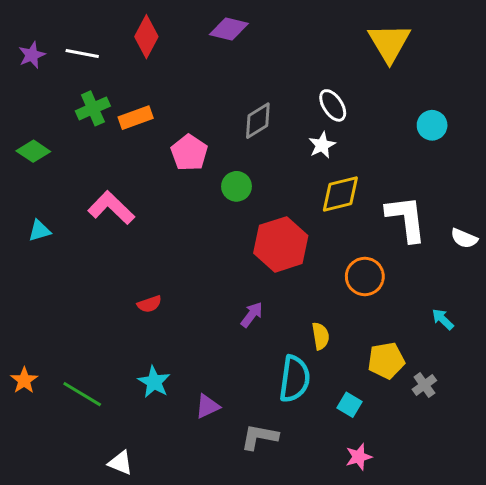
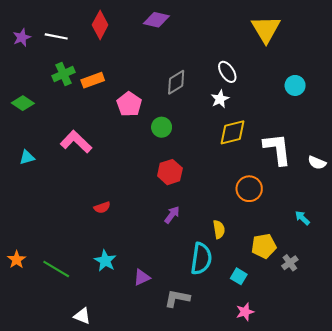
red hexagon: (281, 244) -> (170, 172), moved, size x0.7

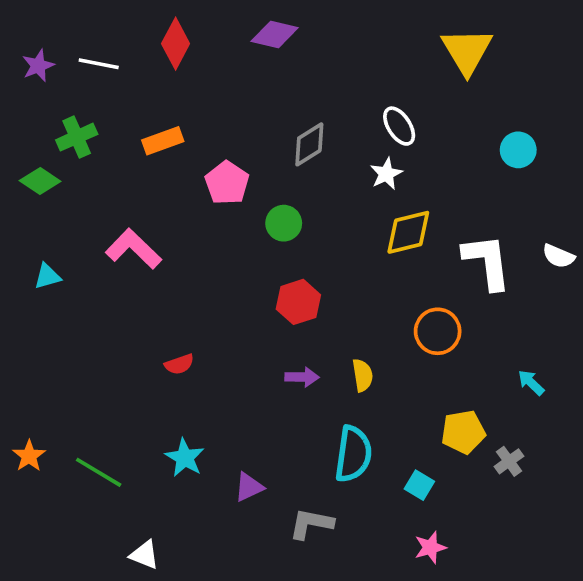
green cross: (64, 74) -> (77, 137), moved
white semicircle: (317, 163) -> (559, 256), moved
purple arrow: (172, 215) -> (302, 377), turned 54
yellow semicircle: (219, 229) -> (362, 375), moved

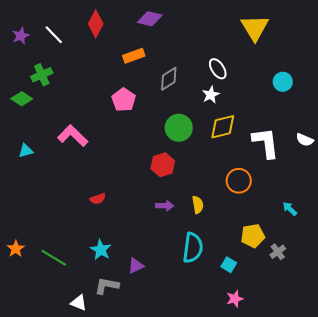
white line: (99, 64) -> (54, 35), turned 35
orange rectangle: (163, 141) -> (134, 56), moved
green circle: (284, 223) -> (179, 128), moved, size x1.4
gray L-shape: (311, 524) -> (107, 286), moved

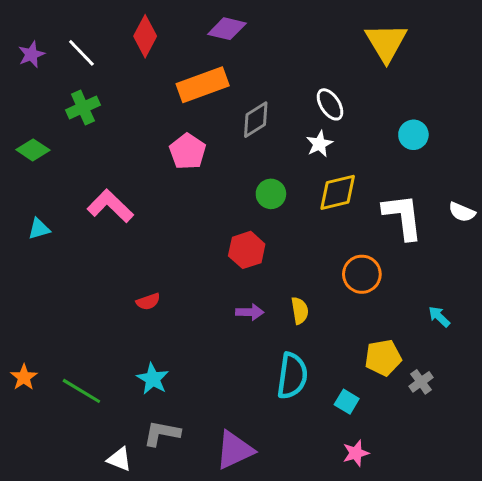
orange rectangle: (134, 56) -> (203, 85), size x1.5
green cross: (42, 75) -> (83, 107), moved
cyan circle: (283, 82) -> (413, 135), moved
green circle: (179, 128) -> (271, 194), size x0.7
purple triangle: (136, 266) -> (235, 450), moved, size x1.6

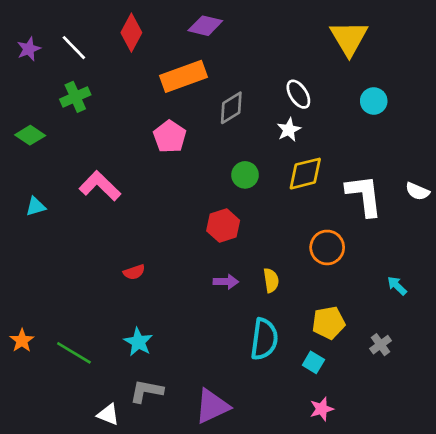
cyan circle: (413, 135) -> (374, 101), moved
yellow pentagon: (383, 358) -> (329, 323), moved

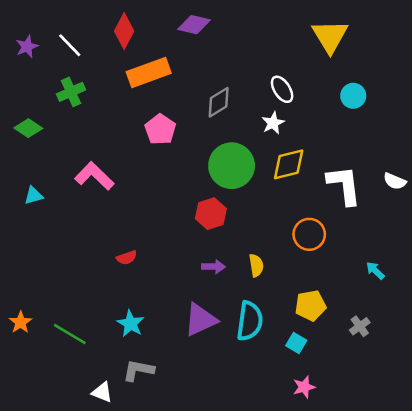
orange rectangle: (183, 76) -> (149, 72), moved
green circle: (245, 175) -> (232, 166), size x1.8
purple triangle: (212, 406) -> (200, 320), moved

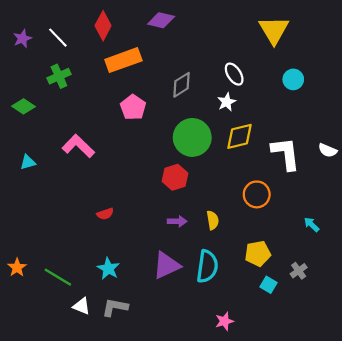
cyan square: (296, 343) -> (269, 285), moved
pink star: (304, 387) -> (224, 321), moved
white triangle: (102, 392) -> (82, 306), moved

